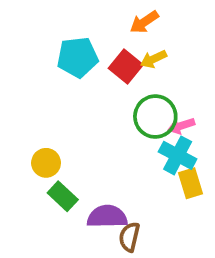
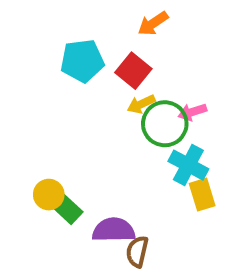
yellow arrow: (153, 59) -> (141, 104), moved
pink arrow: (181, 126) -> (192, 112), moved
yellow circle: (46, 163) -> (49, 195), moved

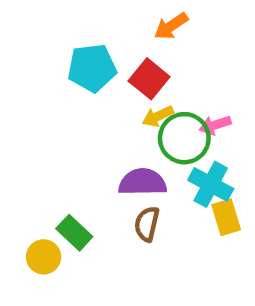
yellow circle: (49, 195) -> (44, 257), moved
purple semicircle: (114, 230) -> (142, 182), moved
brown semicircle: (137, 252) -> (147, 224), moved

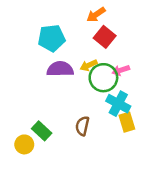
red square: (149, 79) -> (105, 37), moved
purple semicircle: (142, 182) -> (60, 69), moved

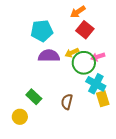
green rectangle: (42, 131) -> (34, 97), moved

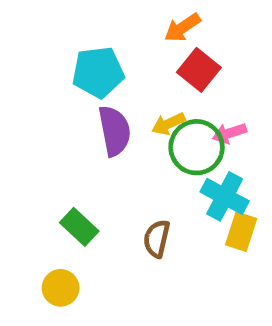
purple semicircle: (49, 56) -> (114, 131), turned 80
yellow rectangle: (103, 99) -> (241, 232), turned 35
yellow circle: (20, 117) -> (61, 288), moved

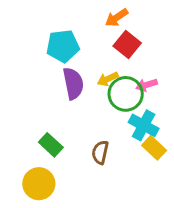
yellow rectangle: (241, 232) -> (154, 148), turned -65
yellow circle: (61, 288) -> (39, 184), size x1.4

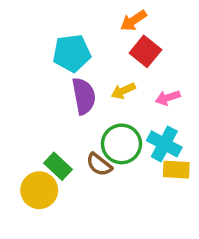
green circle: (126, 94) -> (121, 144), moved
yellow rectangle: (154, 148) -> (176, 170), turned -40
brown semicircle: (100, 152) -> (99, 164), moved, turned -65
yellow circle: (39, 184) -> (39, 190), moved

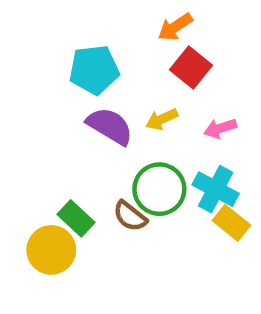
purple semicircle: (84, 96) -> (110, 126), turned -48
yellow rectangle: (176, 170) -> (231, 223), turned 36

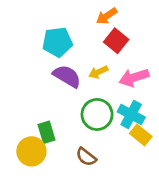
pink arrow: (220, 128) -> (134, 78), size x1.5
brown semicircle: (130, 216) -> (86, 157), moved
green rectangle: (76, 218) -> (46, 132), turned 30

